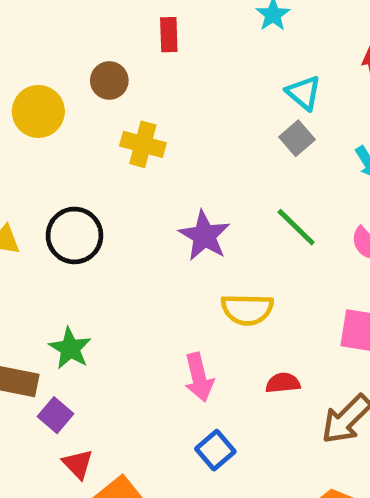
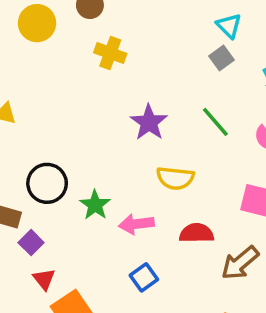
black circle: (74, 235) -> (47, 183), moved
green star: (70, 348) -> (95, 205), moved
pink arrow: (199, 377) -> (136, 224), turned 92
red semicircle: (283, 383) -> (196, 233), size x1.4

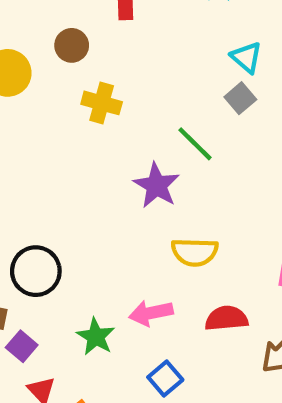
green line: (215, 122) -> (195, 144), moved
green star: (95, 205) -> (96, 336), moved

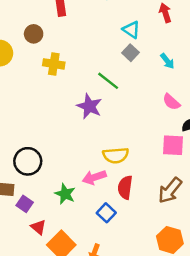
yellow semicircle: (195, 252) -> (116, 155), moved
red semicircle: (226, 318) -> (125, 187), moved, turned -70

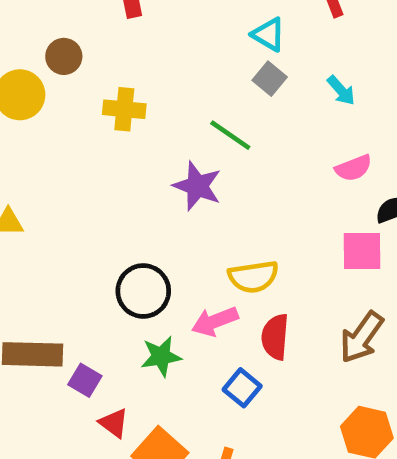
brown circle: (34, 34) -> (64, 56), moved
pink semicircle: (171, 102) -> (354, 168), turned -60
black circle: (28, 161) -> (143, 291), moved
green star: (65, 194) -> (161, 356), turned -30

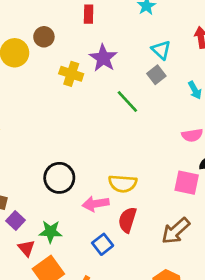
purple star: (197, 186) -> (103, 58), moved
green star: (161, 356) -> (51, 232), moved

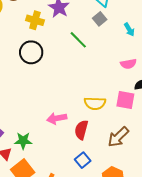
black circle: (59, 178) -> (31, 52), moved
yellow semicircle: (123, 184) -> (95, 103), moved
blue square: (103, 244) -> (83, 160), moved

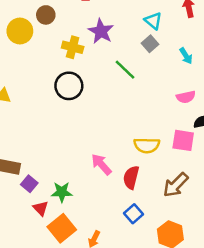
pink arrow: (57, 118) -> (101, 164), turned 60

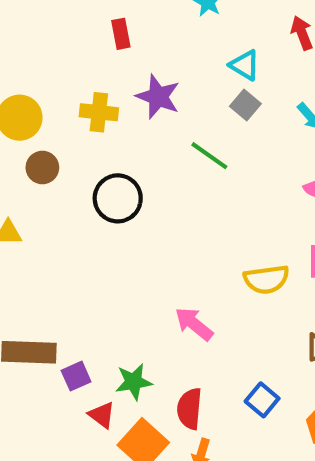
brown circle: (46, 15) -> (42, 168), moved
yellow cross: (73, 47) -> (99, 112), moved
red semicircle: (131, 177) -> (189, 409), moved
purple square: (29, 184) -> (76, 376), turned 35

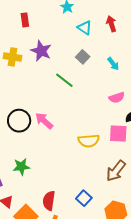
cyan triangle: (245, 65) -> (85, 28), moved
black circle: (118, 198) -> (19, 121), moved
pink arrow: (194, 324) -> (44, 121), moved
green star: (134, 382) -> (21, 167), moved

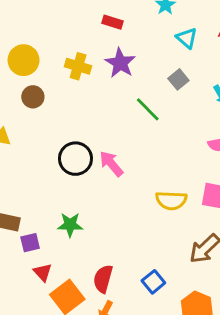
red rectangle: (25, 20) -> (112, 22), moved, turned -72

